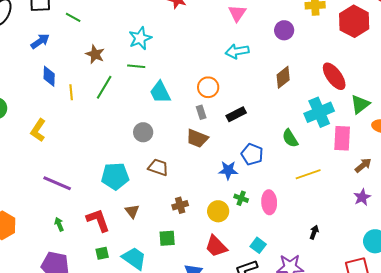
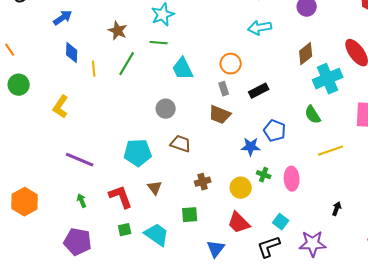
cyan cross: (319, 112) -> (328, 79), moved

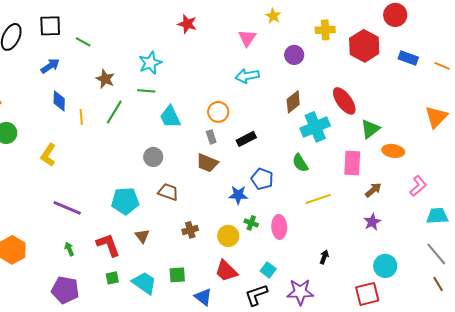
green square: (190, 215) -> (177, 275), moved
blue triangle: (216, 249) -> (203, 297), turned -30

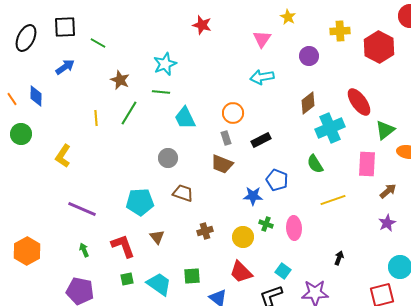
blue diamond: (59, 101) -> (36, 96), moved

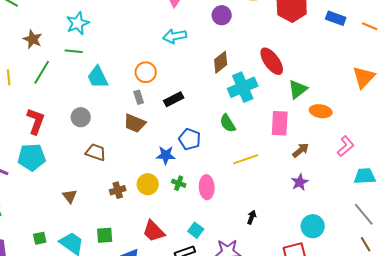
cyan pentagon: (140, 202) -> (32, 157), moved
yellow circle: (243, 237) -> (148, 184), moved
red L-shape: (123, 246) -> (36, 121), moved, turned 40

